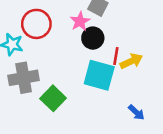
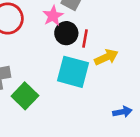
red line: (116, 56) -> (85, 38), moved
blue arrow: (136, 112) -> (122, 112), moved, turned -54

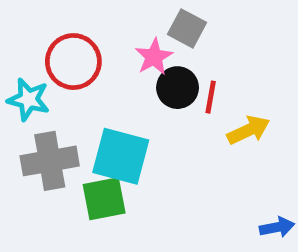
cyan square: (73, 72) -> (121, 156), moved
green square: (25, 96) -> (104, 199), turned 35

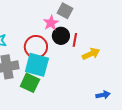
red circle: (73, 62) -> (36, 47), moved
green square: (104, 199) -> (30, 83), turned 36

